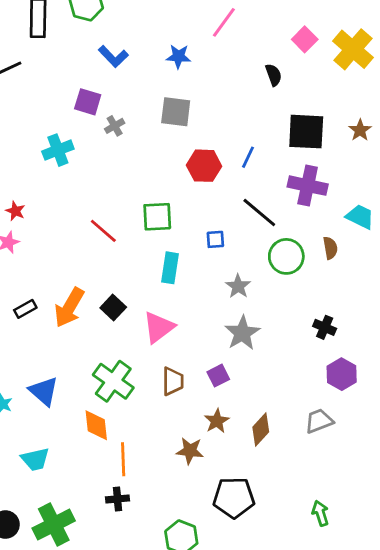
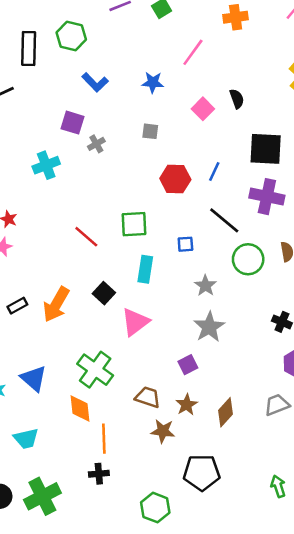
pink square: (305, 39) -> (203, 109), moved
gray square: (176, 112) -> (150, 131), size x0.6
black square: (113, 307) -> (104, 293), moved
brown trapezoid: (173, 381) -> (148, 397), moved, turned -72

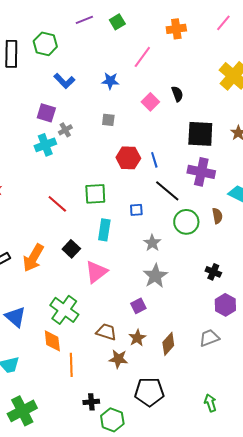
cyan cross: (46, 165) -> (45, 145), moved
blue line: (214, 171) -> (154, 160), moved, turned -42
black cross: (99, 474) -> (91, 402), moved

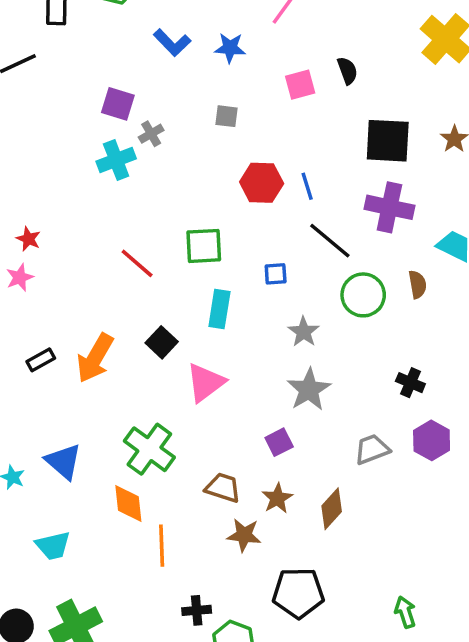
blue L-shape: (64, 81) -> (172, 43), moved
pink square: (150, 102) -> (300, 85), turned 30
gray trapezoid: (209, 338) -> (372, 449), moved

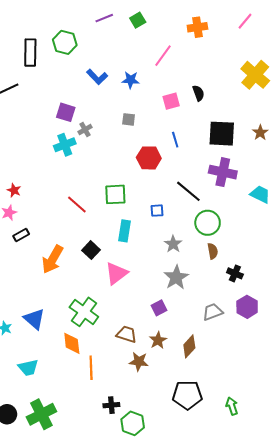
blue line: (307, 186) -> (175, 140), moved
brown semicircle: (418, 284) -> (213, 251), moved
black rectangle: (41, 360) -> (21, 235), moved
black pentagon: (298, 593) -> (187, 395), moved

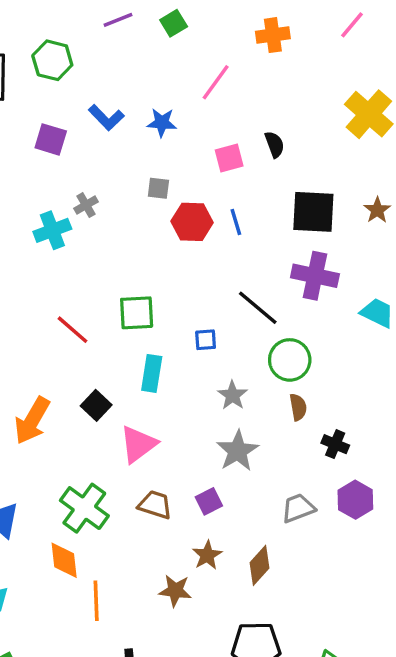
purple square: (66, 112) -> (51, 139), moved
red hexagon: (149, 158) -> (192, 222), moved
brown trapezoid: (127, 334) -> (155, 505), moved

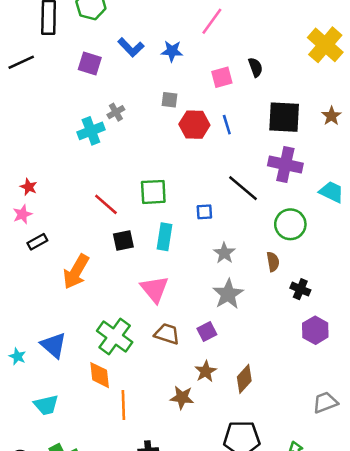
green circle: (290, 360) -> (290, 224), moved
black square: (96, 405) -> (123, 241), moved, turned 35
pink triangle: (138, 444) -> (155, 289), turned -32
gray trapezoid: (298, 508) -> (325, 403), moved

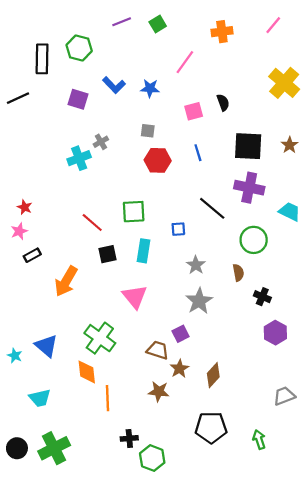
red hexagon: (194, 125) -> (158, 160), moved
brown trapezoid: (167, 334) -> (158, 350), moved

